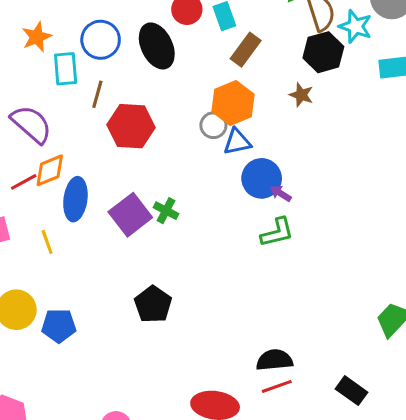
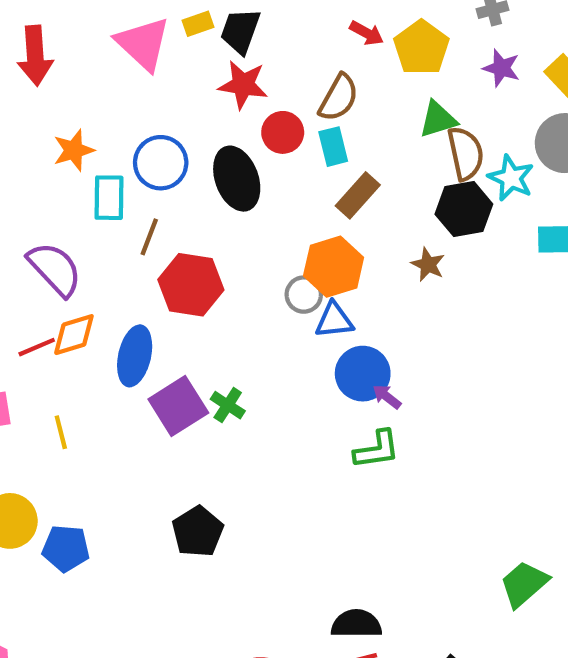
blue ellipse: (75, 199) -> (135, 356), moved

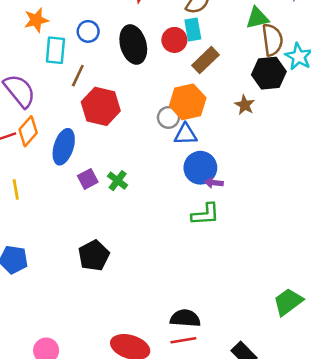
red circle: (283, 132) -> (174, 40), moved
blue circle: (161, 163) -> (88, 31), size x0.7
orange diamond: (74, 335) -> (28, 131), turned -36
purple arrow: (387, 397) -> (214, 183), turned -36
purple square: (178, 406) -> (88, 179), size x0.6

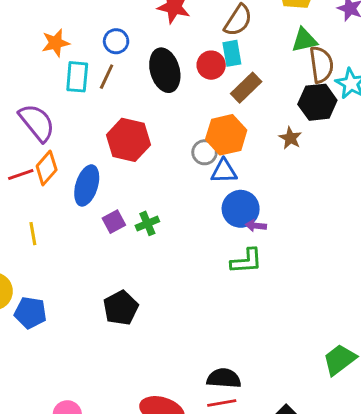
blue circle: (88, 31) -> (116, 41), moved
brown line: (78, 76) -> (107, 77), moved
green cross: (118, 181) -> (147, 223), turned 30

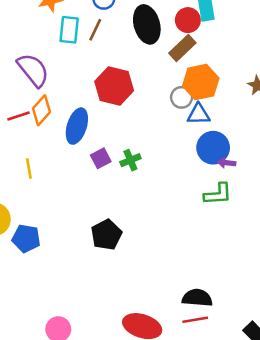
brown rectangle: (246, 88) -> (182, 48), moved

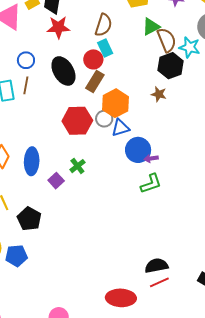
red hexagon: (114, 86) -> (77, 121), moved
green cross: (130, 160) -> (77, 166), moved
black pentagon: (106, 235) -> (29, 219), moved

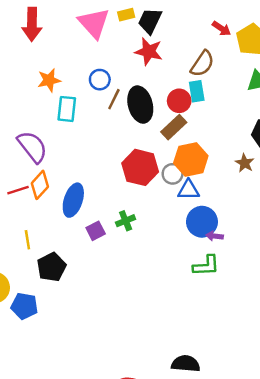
brown line: (26, 85) -> (114, 99), moved

